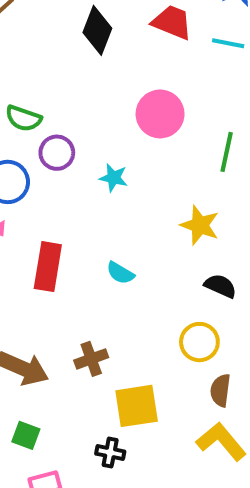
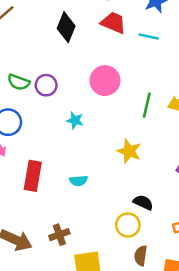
purple circle: (57, 153) -> (46, 85), moved
cyan semicircle: (120, 273) -> (79, 181), turned -36
black semicircle: (220, 286) -> (143, 202), moved

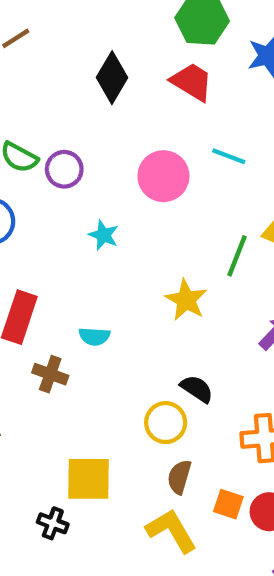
cyan line: (149, 36) -> (229, 156), moved
green line: (147, 105) -> (237, 256), moved
brown cross: (59, 235) -> (50, 374), moved, turned 30

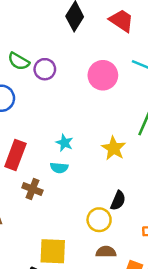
cyan star: (104, 235) -> (64, 143), moved
black semicircle: (197, 389) -> (118, 201), turned 78
brown semicircle: (179, 477) -> (106, 252), turned 72

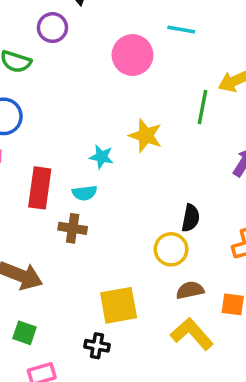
purple circle: (45, 69) -> (52, 28), moved
yellow star: (114, 148) -> (146, 136), moved
cyan semicircle: (59, 168) -> (85, 193), moved

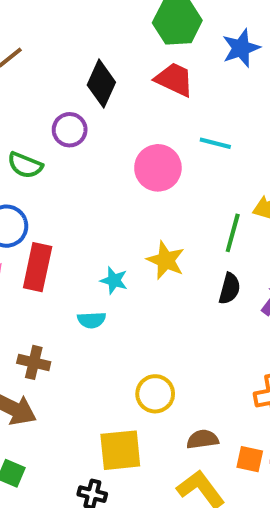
red rectangle: (40, 188) -> (38, 267), moved
black semicircle: (191, 218) -> (229, 289), moved
brown cross: (73, 228) -> (34, 362), moved
yellow circle: (171, 249) -> (155, 394), moved

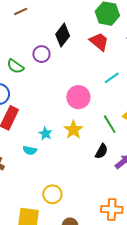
cyan line: (215, 143) -> (112, 78), turned -63
pink circle: (158, 168) -> (78, 97), moved
green line: (233, 233) -> (110, 124), turned -60

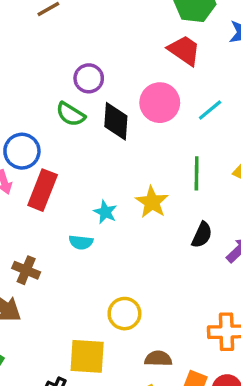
black diamond: (63, 35) -> (116, 121), moved, turned -30
green semicircle: (15, 66) -> (71, 114), moved
pink circle: (78, 97) -> (160, 103), moved
green line: (110, 124) -> (197, 173), moved, turned 36

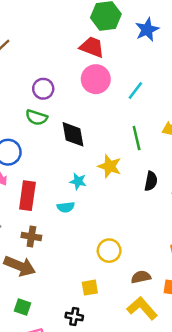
red trapezoid: (184, 50) -> (92, 47), moved
pink circle: (160, 103) -> (96, 79), moved
black diamond: (116, 121) -> (73, 134), moved
red rectangle: (43, 190) -> (27, 196), moved
yellow square: (87, 356) -> (90, 288), size x0.6

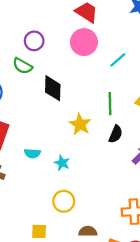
cyan star: (78, 181) -> (62, 163), moved
black semicircle: (151, 181) -> (116, 134), moved

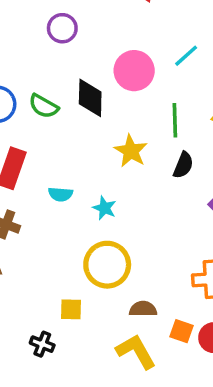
pink circle: (84, 42) -> (134, 71), moved
green semicircle: (22, 66) -> (44, 106), moved
yellow circle: (64, 201) -> (107, 265), size x1.4

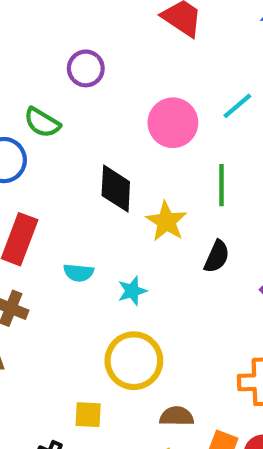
black diamond: (90, 98) -> (116, 189), moved
green semicircle: (44, 106) -> (42, 122), moved
black semicircle: (183, 165) -> (217, 256), moved
cyan star: (104, 208) -> (132, 291), turned 30

